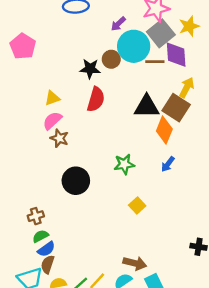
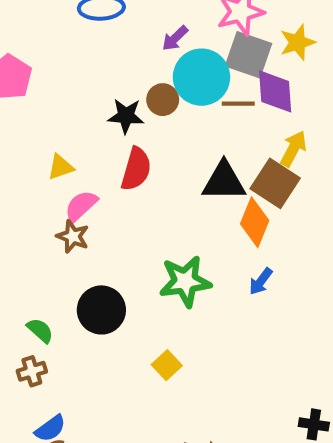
gray square: (161, 33) -> (248, 55), turned -32
pink semicircle: (52, 121) -> (81, 206), moved
green star: (124, 164) -> (185, 281), size x1.4
yellow square: (137, 205) -> (167, 365), moved
green semicircle: (40, 236) -> (40, 330), moved, turned 70

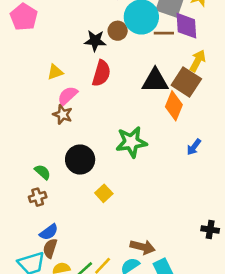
blue arrow: (261, 281) -> (194, 147), moved
yellow square: (167, 365) -> (104, 193), moved

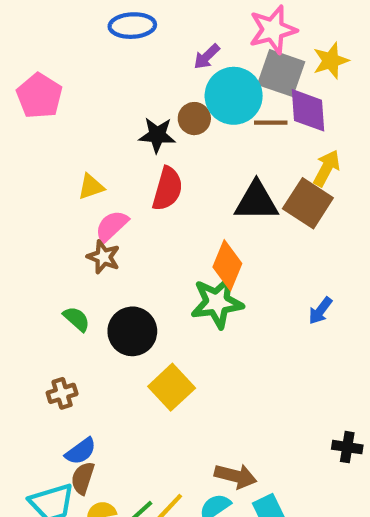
orange diamond: (174, 106) -> (227, 265), moved
green semicircle: (43, 172) -> (77, 319), moved
yellow square: (104, 193) -> (172, 387), size x1.5

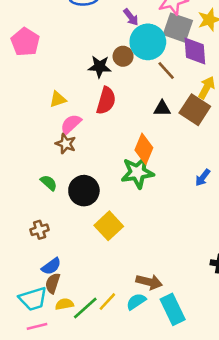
purple arrow: (207, 57) -> (131, 17), turned -84
brown line: (271, 123) -> (166, 71), moved, turned 48
black triangle: (256, 201) -> (162, 108), size x0.6

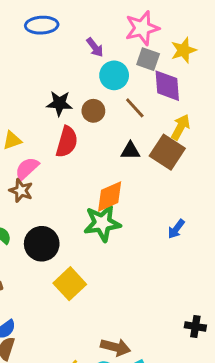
gray square: (178, 28) -> (148, 59), size x0.7
cyan circle: (148, 42) -> (114, 75), size x0.7
brown circle: (123, 56) -> (93, 111), moved
orange diamond: (144, 149) -> (110, 196), turned 44

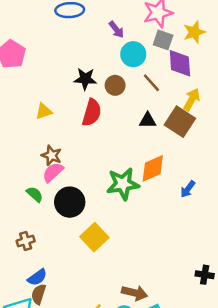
pink semicircle: (27, 168) -> (53, 172), moved
orange diamond: (110, 196) -> (153, 168), moved

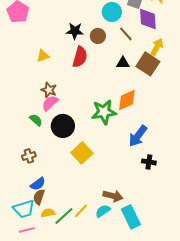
blue arrow: (188, 189) -> (138, 136), moved, size x1.6
black cross: (205, 275) -> (149, 162), moved

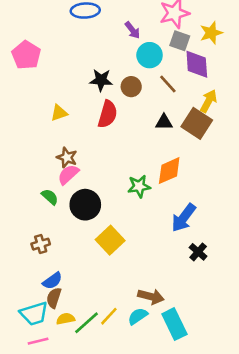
green star: (104, 112) -> (139, 186), size x0.7
black cross: (149, 162) -> (198, 252), turned 32

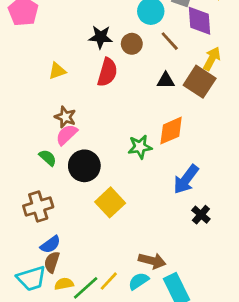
brown cross: (41, 244) -> (38, 207), size x1.5

